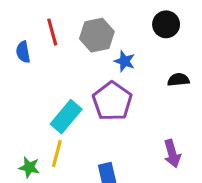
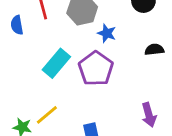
cyan rectangle: (66, 117) -> (56, 63), moved
yellow line: (57, 154) -> (47, 115), turned 35

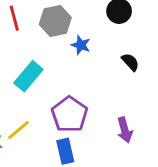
black semicircle: (154, 50) -> (130, 62), turned 54
purple pentagon: (96, 69) -> (69, 114), moved

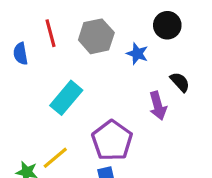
blue star: (81, 45) -> (137, 54), moved
purple arrow: (125, 130) -> (158, 106), moved

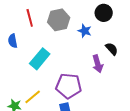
blue semicircle: (21, 54) -> (13, 41), moved
purple pentagon: (112, 140) -> (69, 86), turned -30

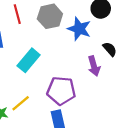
blue star: (85, 31) -> (79, 29), size x1.5

